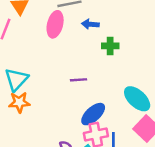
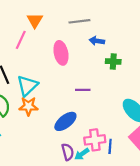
pink ellipse: (55, 24) -> (61, 53), moved, turned -30
blue ellipse: (93, 114) -> (65, 121), moved

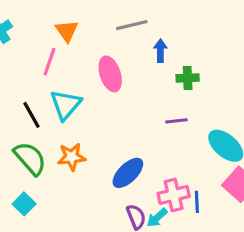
blue arrow: (97, 41) -> (160, 51), turned 88
cyan triangle: (27, 86) -> (66, 105), moved
purple line: (83, 90) -> (176, 121), moved

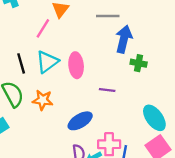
blue arrow: (160, 51) -> (124, 39), size x1.6
pink ellipse: (110, 74) -> (76, 65), moved
purple line: (176, 121) -> (107, 90), moved

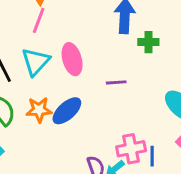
pink line: (43, 28) -> (39, 20), moved
blue ellipse: (80, 121) -> (67, 111), moved

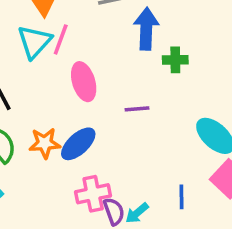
pink line: (39, 20) -> (61, 39), moved
cyan triangle: (36, 62) -> (34, 42), moved
pink cross: (131, 149) -> (93, 194), moved

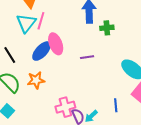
blue ellipse: (78, 144) -> (42, 51), moved

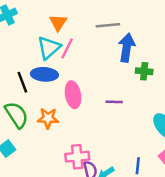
pink ellipse: (56, 44) -> (73, 95), moved
blue ellipse: (42, 51) -> (44, 74), moved, turned 40

